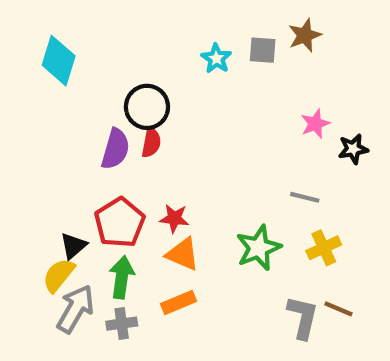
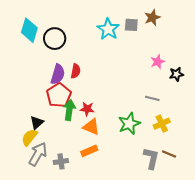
cyan star: (216, 58) -> (108, 29), size x1.5
black circle: (147, 107) -> (55, 39), moved
red pentagon: (120, 223) -> (59, 95), moved
green arrow: (122, 277) -> (69, 110), moved

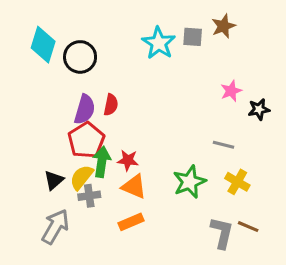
yellow cross: (162, 124) -> (237, 182), turned -35
yellow semicircle: (29, 137) -> (82, 177), moved
gray cross: (61, 161) -> (89, 196), moved

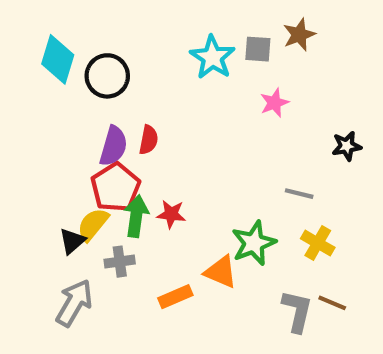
pink star: (231, 91) -> (274, 103), moved
yellow semicircle: (82, 177) -> (93, 224), moved
orange triangle: (134, 186) -> (221, 272), moved

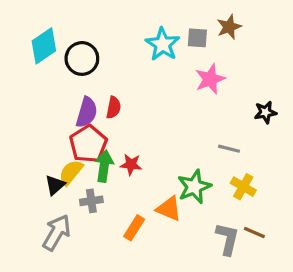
cyan diamond: (58, 59) -> (44, 46), turned 39
pink star: (274, 103) -> (210, 79), size x1.4
orange rectangle: (175, 297) -> (134, 228), turned -35

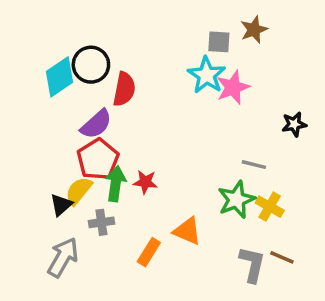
cyan star: (163, 44) -> (207, 75), moved
cyan diamond: (44, 46) -> (59, 77), moved
red semicircle: (114, 108) -> (124, 89), moved, size x1.4
purple semicircle: (87, 112) -> (96, 124), turned 32
green star: (194, 187) -> (236, 200), moved

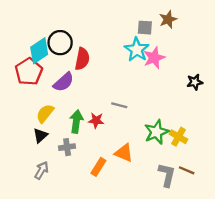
red pentagon: (98, 159) -> (29, 72), moved
gray line: (254, 165) -> (119, 105), moved
yellow semicircle: (79, 191) -> (45, 113), moved
gray arrow: (63, 257) -> (42, 170), size x0.7

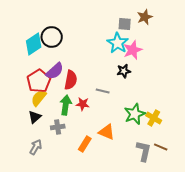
red semicircle: (82, 59) -> (71, 80), moved
red pentagon: (29, 72) -> (39, 81), moved
black star: (195, 82) -> (124, 71), moved

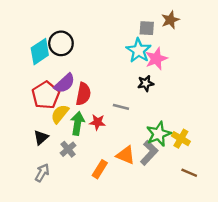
yellow semicircle: (39, 98) -> (60, 114), moved
gray cross: (58, 127) -> (68, 149), turned -32
gray L-shape: (144, 151) -> (149, 153), moved, turned 30

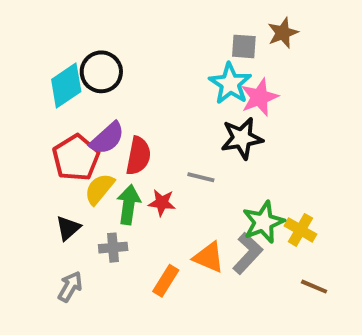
black star: (146, 83) -> (242, 138), size x1.5
gray cross: (68, 149) -> (113, 248), turned 35

